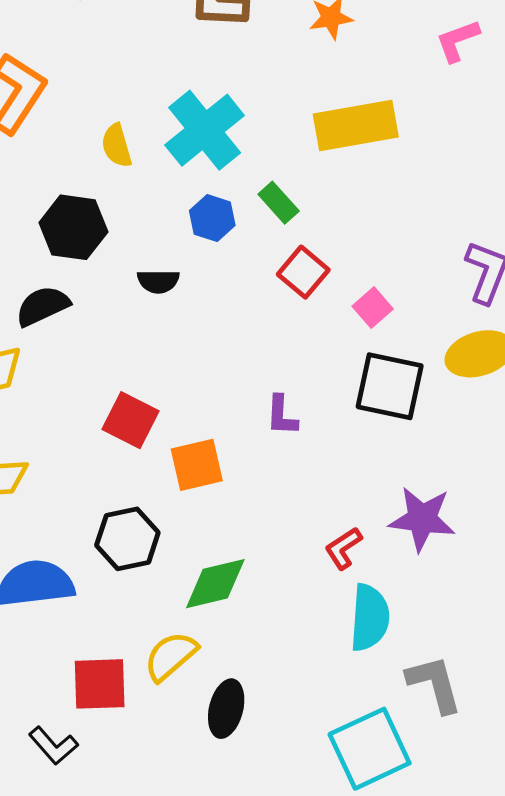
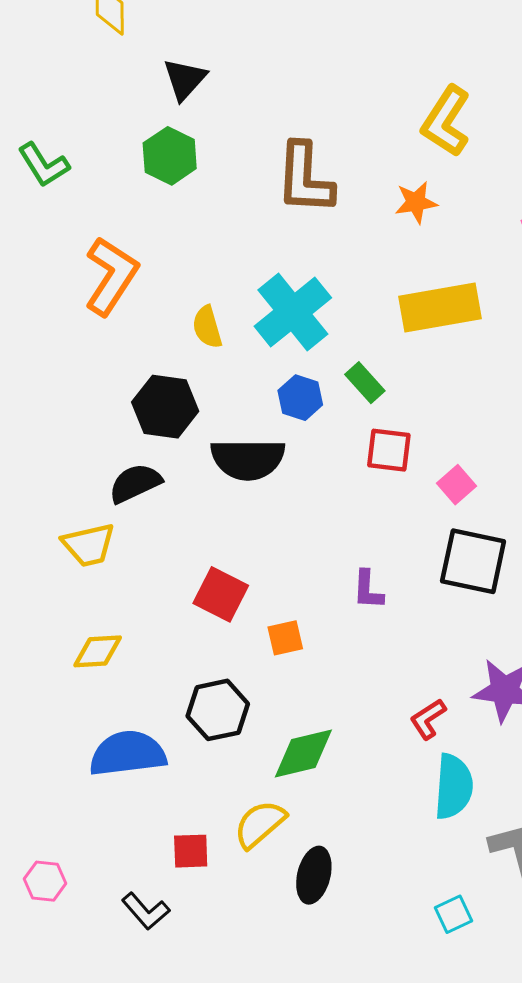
red square: (303, 272) -> (389, 450), turned -33
black semicircle: (158, 281) -> (248, 459), size x1.8
orange square: (197, 465) -> (285, 638), size x0.7
red square: (100, 684) -> (191, 851), size x0.7
cyan square: (370, 749) -> (454, 914), size x0.5

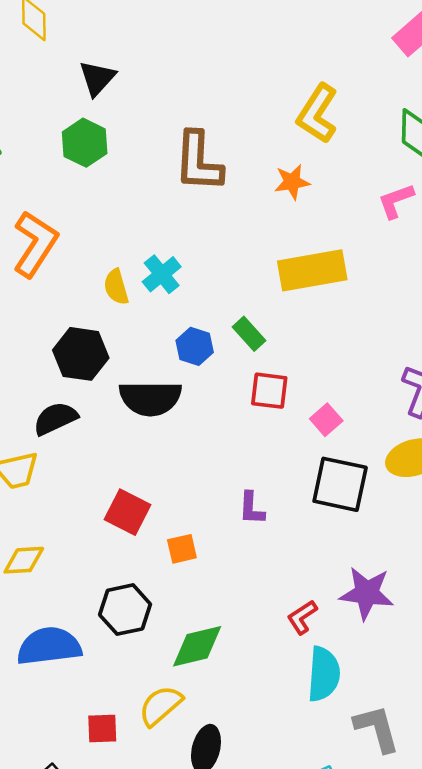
cyan cross: (293, 312) -> (162, 274), moved, size x0.6

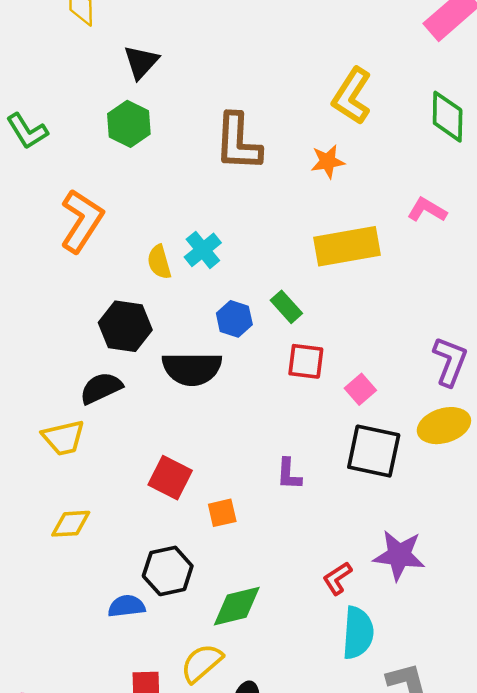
pink L-shape: (396, 201) -> (427, 210), moved, turned 51
blue semicircle: (49, 646) -> (126, 606), moved, size x0.6

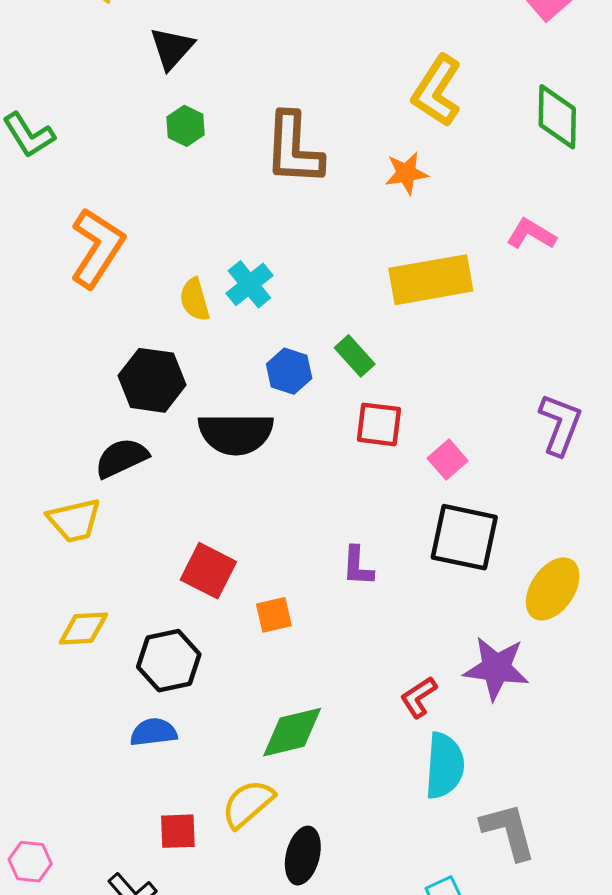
green hexagon: (129, 124) -> (186, 126), moved, size x0.7
yellow ellipse: (444, 426) -> (553, 589), moved, turned -39
black hexagon: (168, 571) -> (169, 661), moved

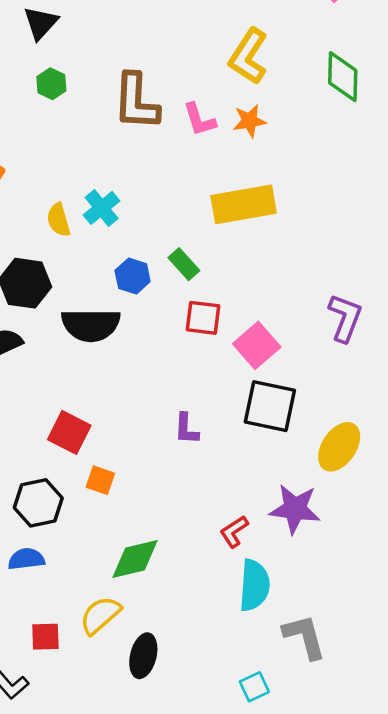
orange star: (406, 173) -> (250, 121), moved
pink L-shape: (531, 234) -> (199, 120), moved, turned -138
pink square: (448, 459) -> (257, 345), size x1.5
orange square: (274, 615) -> (100, 480), moved, turned 32

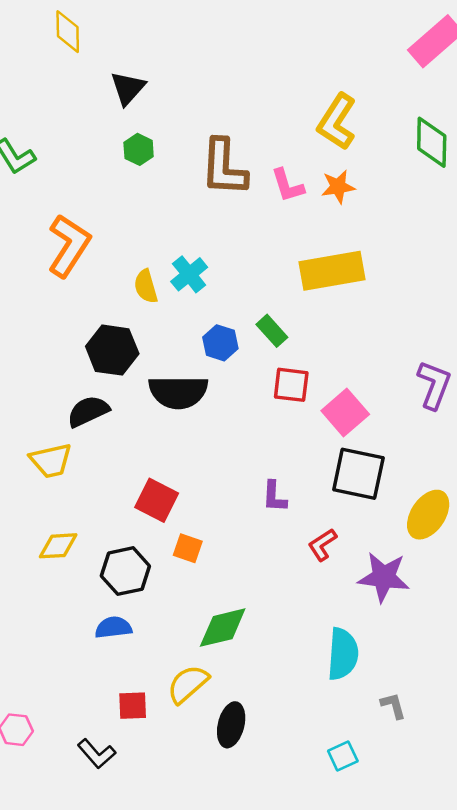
red L-shape: (234, 532) -> (322, 545), moved
gray L-shape: (305, 637) -> (393, 706), size x0.6

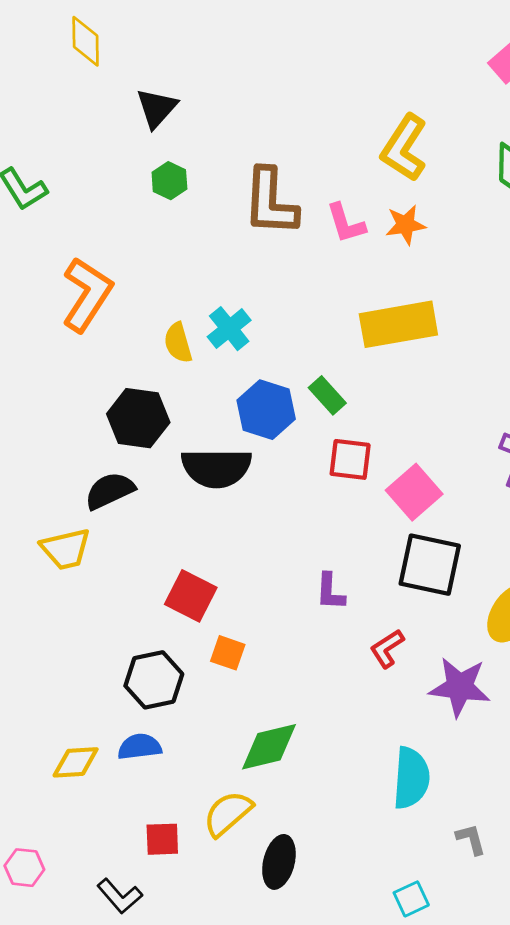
blue hexagon: (220, 343) -> (266, 410), size x1.4
yellow diamond: (58, 546) -> (76, 762), moved

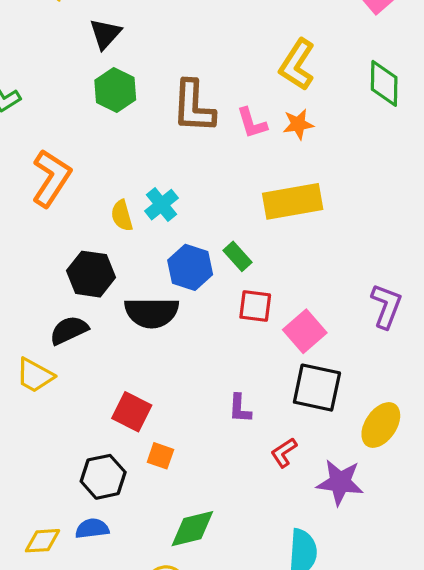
green hexagon: (169, 181) -> (115, 90), size x1.5
yellow trapezoid: (66, 549) -> (35, 375), turned 42

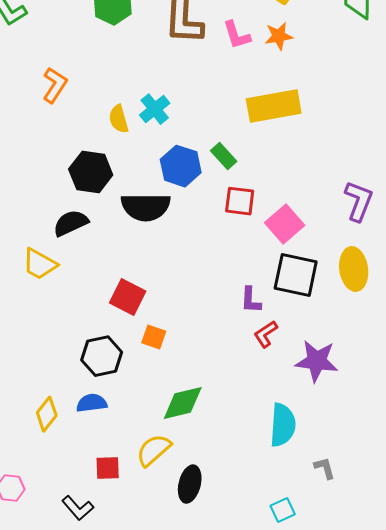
orange L-shape: (51, 178) -> (55, 85), size x0.7
purple L-shape: (240, 408) -> (251, 300), moved
yellow ellipse: (381, 425) -> (354, 269), moved, turned -42
yellow diamond: (43, 541) -> (47, 414), turned -48

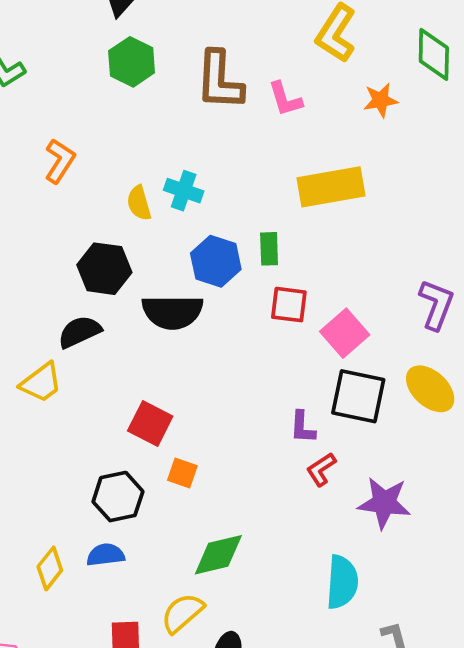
orange star: (279, 36) -> (381, 100), moved
cyan cross: (155, 109) -> (184, 191), turned -32
green rectangle: (224, 156) -> (269, 249), turned 40
yellow trapezoid: (40, 264) -> (41, 383), turned -66
yellow ellipse: (354, 269) -> (430, 389), turned -39

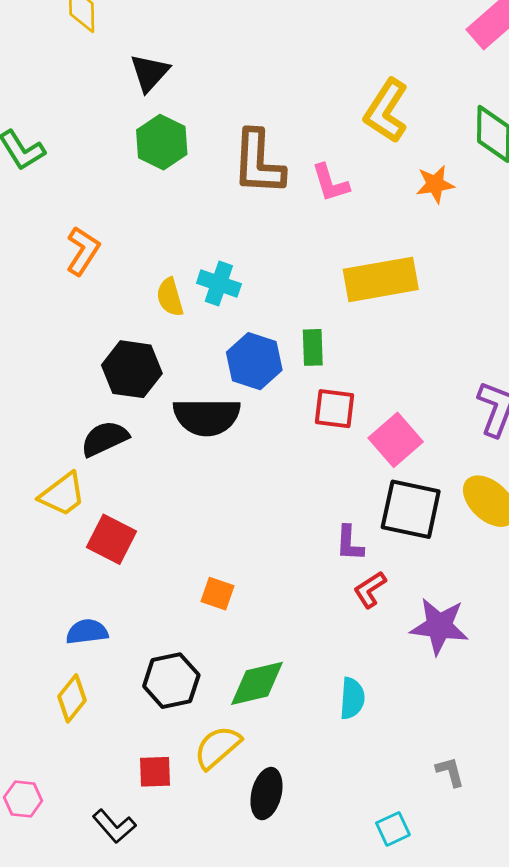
red square: (150, 424) -> (111, 539), moved
black hexagon: (118, 497) -> (171, 681), moved
blue semicircle: (106, 555) -> (87, 632), moved
cyan semicircle: (342, 582) -> (352, 698), moved, size x0.7

